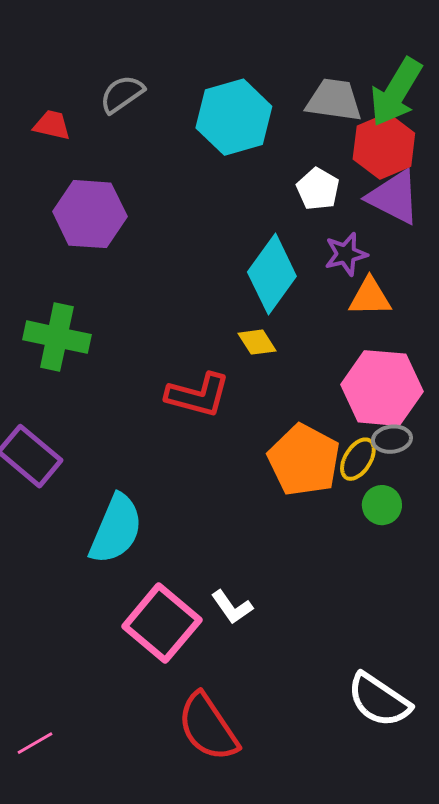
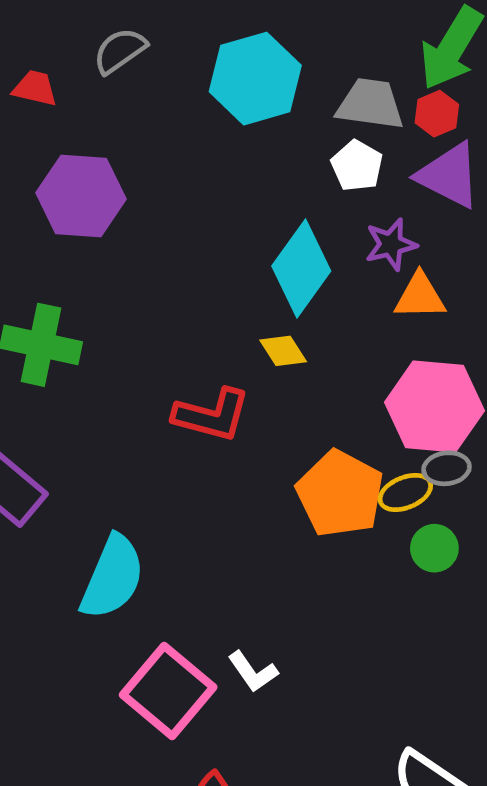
gray trapezoid: (334, 100) -> (370, 104), moved
red hexagon: (384, 146) -> (437, 114), size x0.6
yellow ellipse: (358, 459) -> (405, 492), turned 36

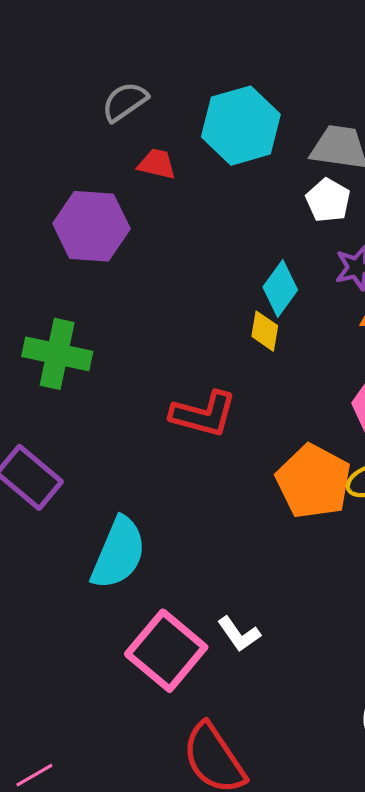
red trapezoid: (35, 88) -> (157, 164), moved
cyan diamond: (301, 269) -> (280, 288), size x0.7
yellow diamond: (283, 351) -> (265, 331), moved, turned 42

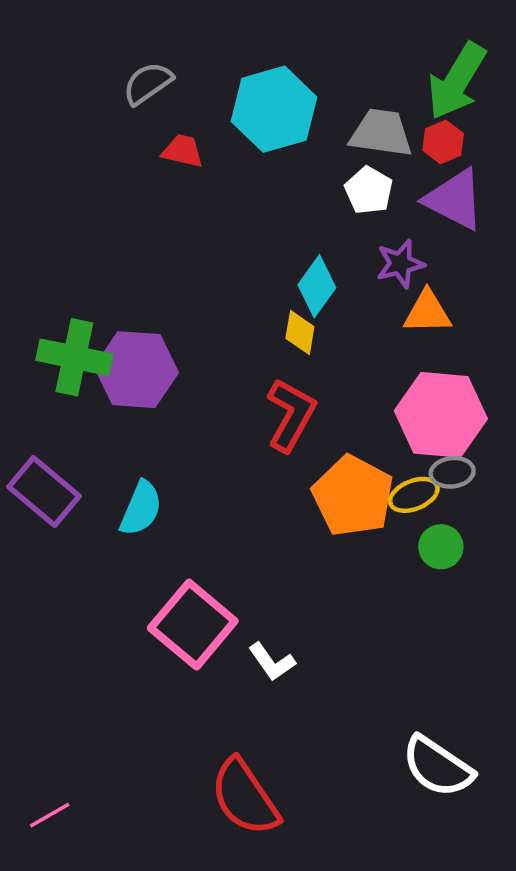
purple hexagon: (91, 226) -> (136, 370), moved
red L-shape: (204, 414) -> (291, 415), moved, turned -76
cyan semicircle: (118, 553) -> (141, 508), moved, size x0.7
pink square: (166, 651) -> (193, 625), moved

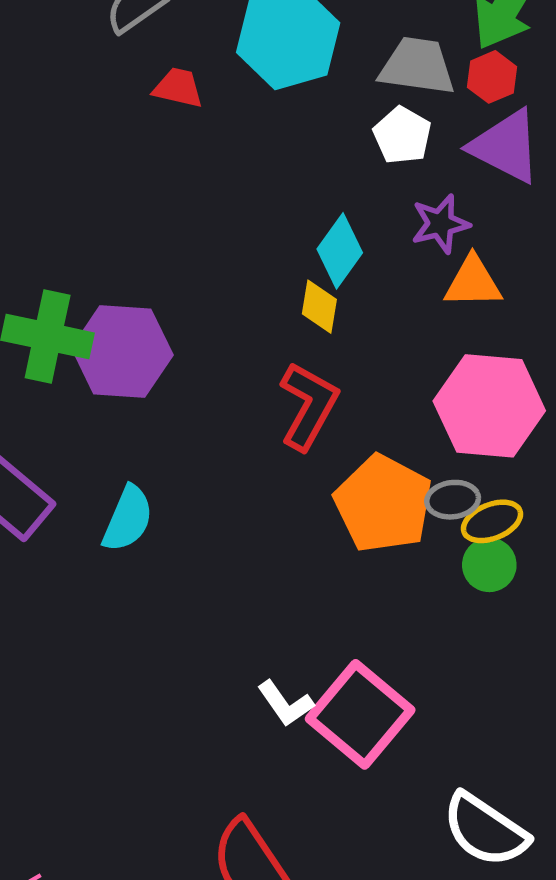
gray ellipse: (452, 472) -> (453, 500), moved
yellow ellipse: (414, 495) -> (492, 521), moved
pink square: (193, 625) -> (360, 714), moved

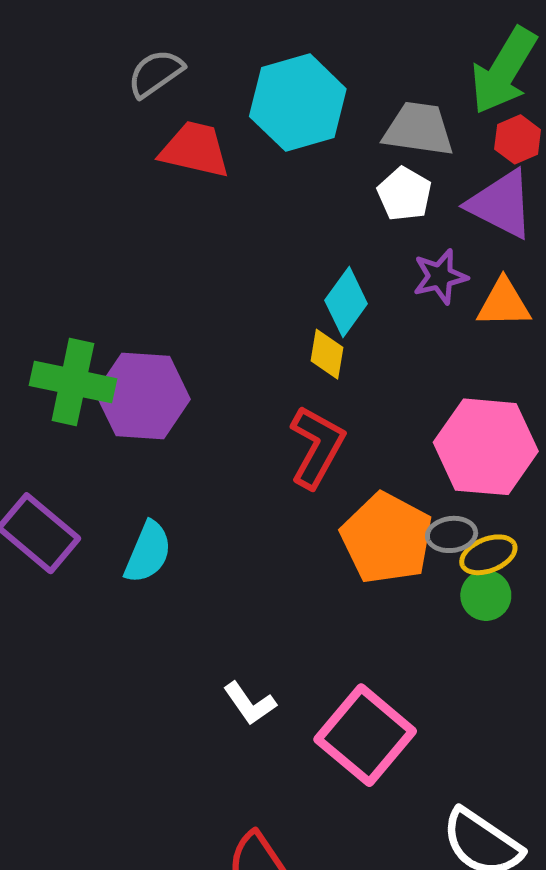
red hexagon: (492, 77) -> (518, 139), moved
red trapezoid: (178, 88) -> (195, 150), size x1.5
orange triangle: (473, 282) -> (504, 303), moved
white L-shape: (285, 704) -> (250, 703), moved

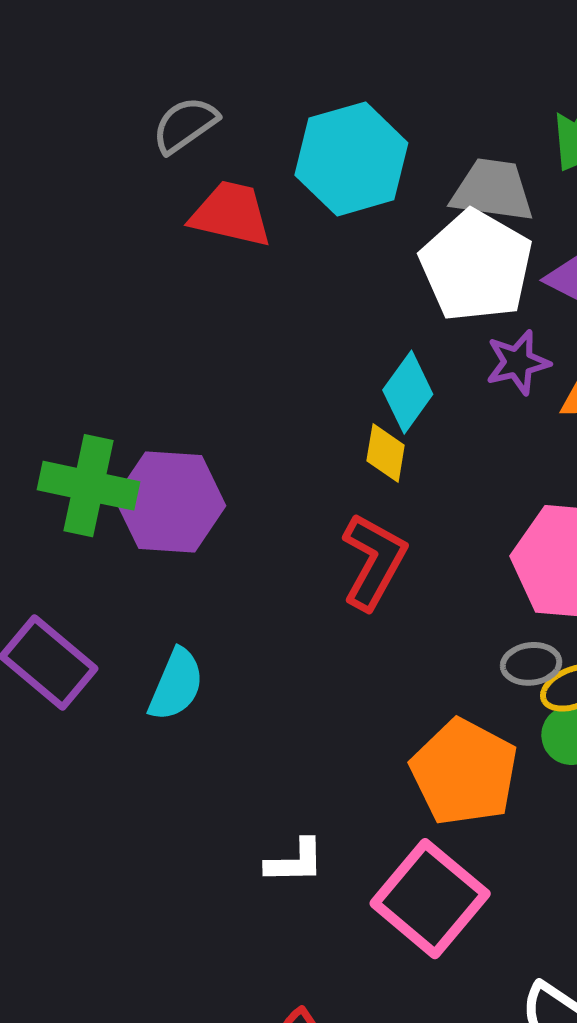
white pentagon: (405, 194) -> (476, 266), size x1.8
orange pentagon: (387, 538) -> (464, 772), moved
white L-shape: (250, 703) -> (295, 861), turned -56

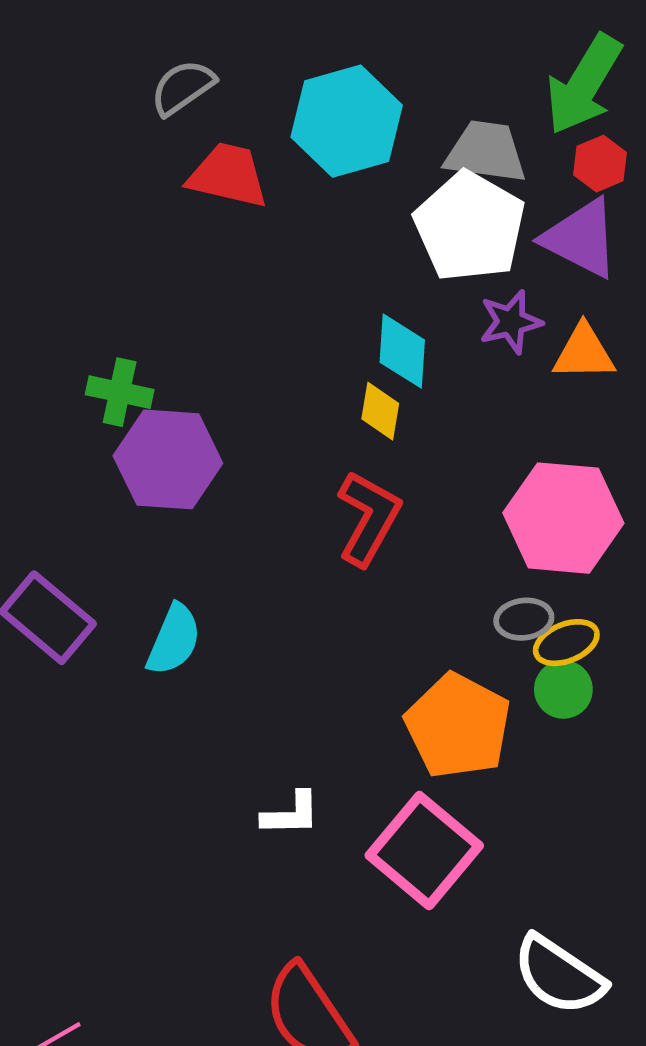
cyan diamond: (408, 392) -> (402, 351), turned -32
green cross: (89, 486) -> (120, 392), moved, size x0.7

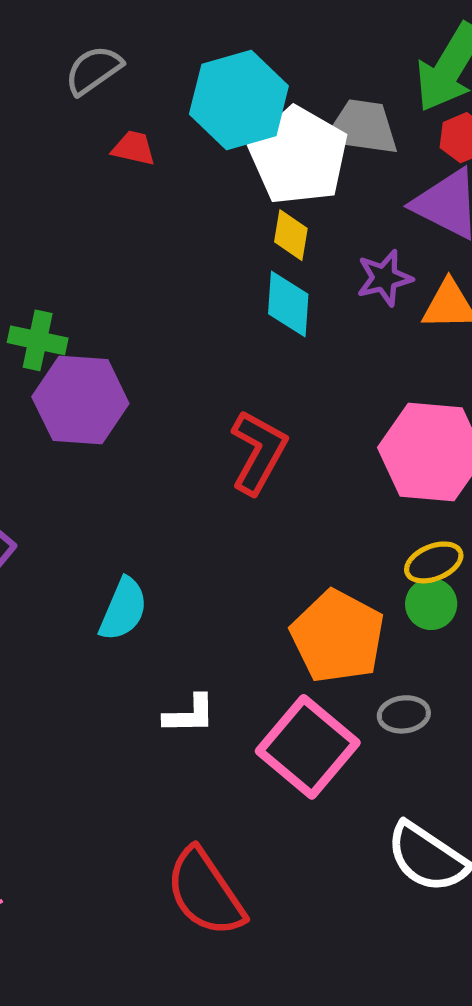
red trapezoid: (228, 175) -> (134, 148), size x0.6
white pentagon: (470, 227) -> (299, 156), moved
yellow diamond: (380, 411) -> (291, 235), moved
gray ellipse: (524, 619) -> (404, 714), moved
cyan semicircle: (174, 640) -> (123, 609), moved

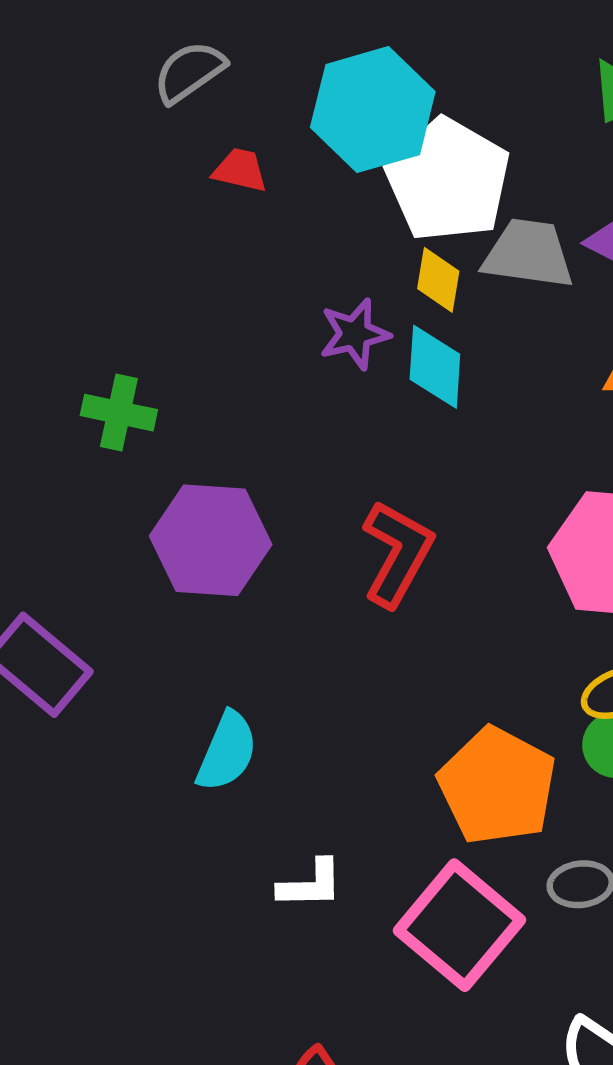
gray trapezoid: (362, 127) -> (528, 254), moved
purple star: (384, 278) -> (355, 334), moved
purple hexagon: (80, 400) -> (211, 540), moved

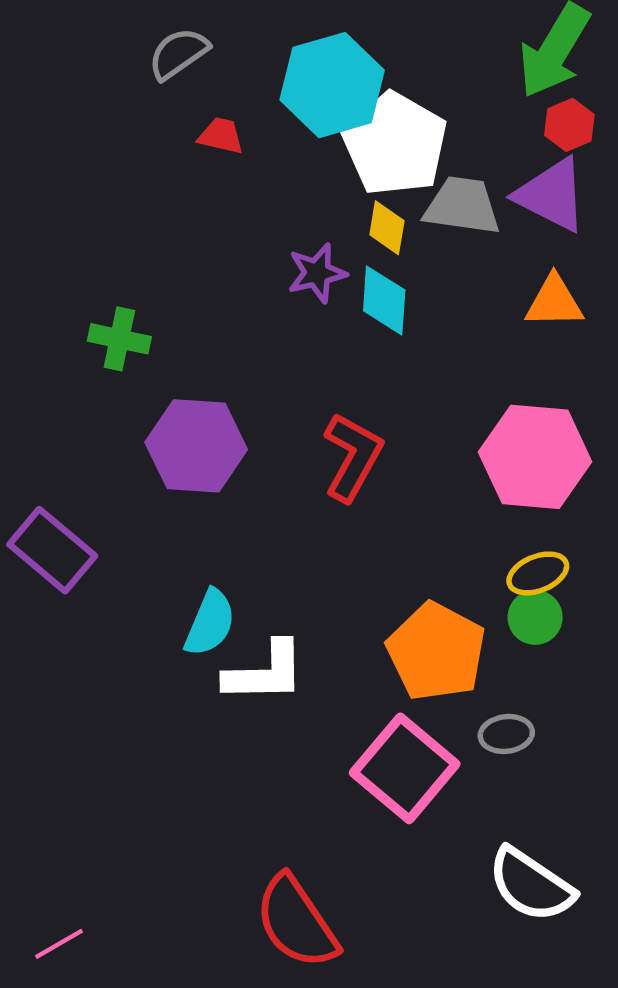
white L-shape: (310, 884) -> (265, 672), moved, size x1.5

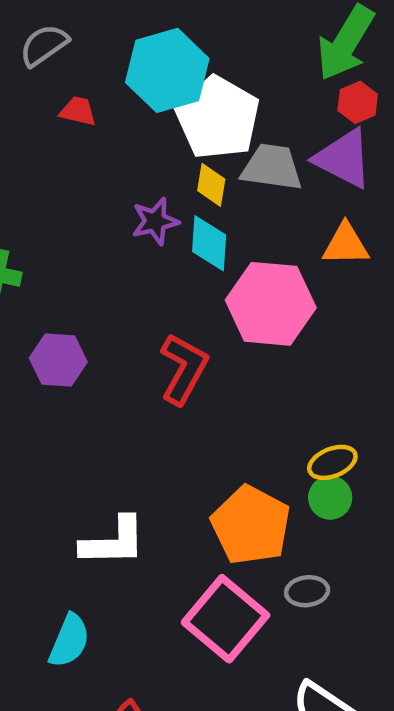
purple hexagon: (196, 446) -> (58, 360), size x0.7
pink hexagon: (535, 457) -> (271, 304), moved
cyan semicircle: (210, 623) -> (69, 641), moved

